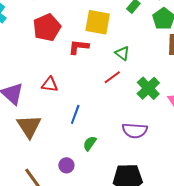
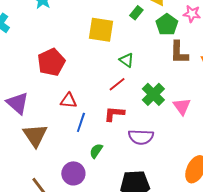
red pentagon: (47, 28) -> (51, 62), moved
red L-shape: (79, 47) -> (114, 114), moved
red triangle: (50, 84) -> (69, 101), moved
purple circle: (66, 165) -> (73, 173), size x1.5

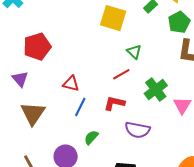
red pentagon: (51, 62) -> (37, 47), moved
purple triangle: (18, 103) -> (20, 79), size x0.7

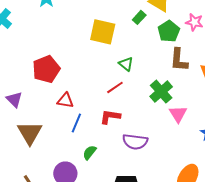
red pentagon: (37, 47) -> (46, 69), moved
green cross: (156, 89) -> (161, 92), moved

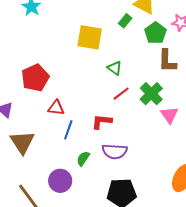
red line: (115, 87) -> (121, 94), moved
purple semicircle: (135, 142) -> (115, 151), moved

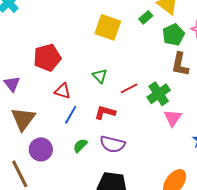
green triangle: (115, 68) -> (100, 76), moved
purple circle: (60, 181) -> (41, 149), moved

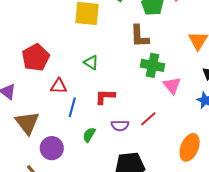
brown L-shape: (180, 64) -> (139, 36), moved
red line: (129, 88) -> (148, 119), moved
green cross: (159, 94) -> (152, 65), turned -30
purple semicircle: (112, 144) -> (120, 126), size x0.7

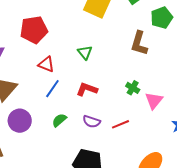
green cross: (152, 65) -> (133, 88), moved, size x0.6

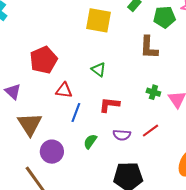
green pentagon: (162, 18) -> (164, 17), turned 30

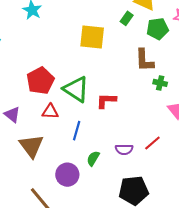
green triangle: (98, 70) -> (76, 89), moved, size x1.8
red triangle: (64, 90) -> (50, 112), moved
green cross: (153, 92) -> (160, 83), moved
red L-shape: (109, 105) -> (106, 101), moved
purple circle: (52, 152) -> (67, 175), moved

